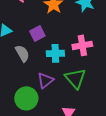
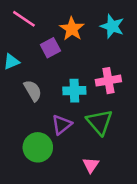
purple square: (37, 33) -> (50, 48), moved

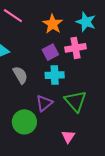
purple square: (50, 48) -> (50, 52), moved
pink cross: (108, 81) -> (75, 48), moved

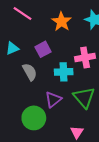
pink cross: (75, 48) -> (85, 58), moved
purple square: (50, 52) -> (43, 49), moved

